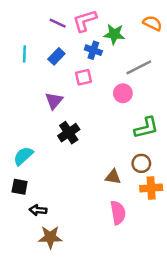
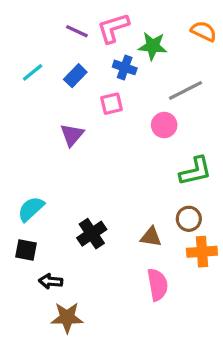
cyan line: (24, 54) -> (33, 72), turned 49
black cross: (69, 133) -> (92, 234), moved

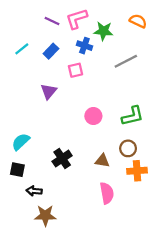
pink circle: (164, 125) -> (93, 116), moved

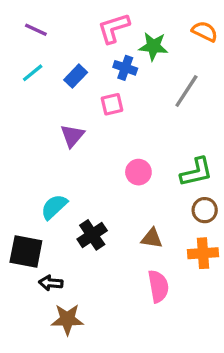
purple line: (52, 21) -> (36, 30), moved
gray line: (126, 61) -> (186, 91), turned -30
cyan semicircle: (21, 142) -> (54, 207), moved
brown circle: (128, 148) -> (205, 210), moved
black square: (17, 170) -> (26, 251), size x1.5

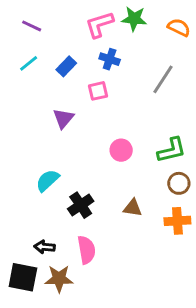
green star: (153, 46) -> (134, 19), moved
black square: (26, 251) -> (23, 277), moved
pink semicircle: (158, 286) -> (86, 250), moved

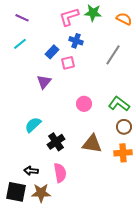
blue rectangle: (66, 66) -> (52, 52), moved
green L-shape: (172, 150) -> (119, 104), turned -130
brown triangle: (133, 208) -> (92, 144), size x1.5

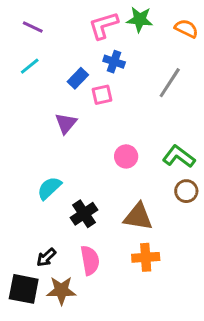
orange cross: (123, 153) -> (146, 257), moved
black arrow: (31, 171) -> (46, 257), turned -48

